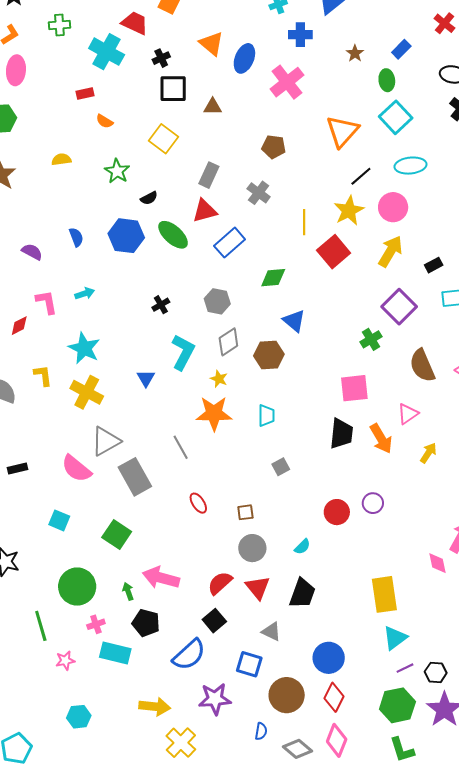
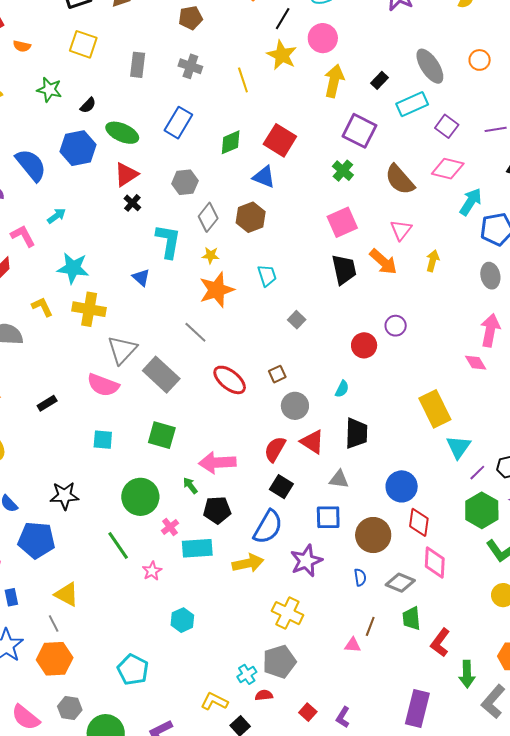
red triangle: (205, 211) -> (126, 175), moved
blue semicircle: (76, 237) -> (31, 165), size x1.8
red square: (334, 252) -> (280, 140), moved
red ellipse: (198, 503) -> (230, 380), size x1.6
yellow arrow: (155, 707) -> (248, 563), moved

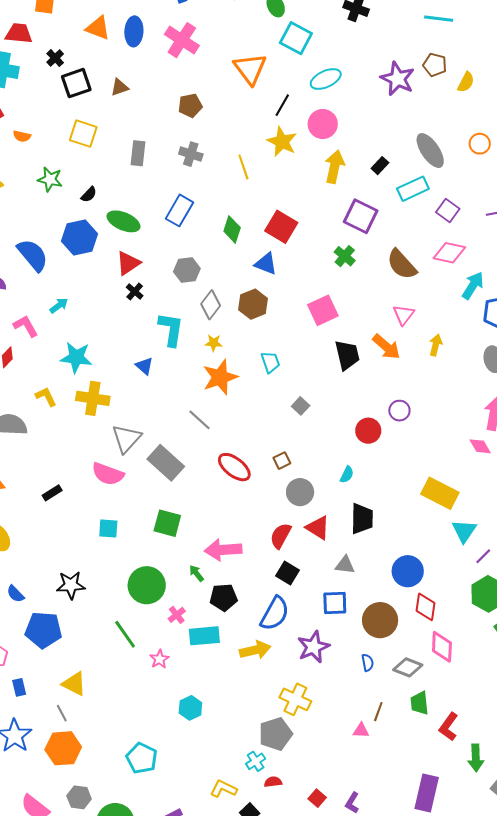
green diamond: (231, 142) -> (232, 229), turned -48
pink square: (342, 222) -> (323, 310), moved
yellow rectangle: (435, 409) -> (440, 493), turned -36
gray pentagon: (279, 662) -> (276, 734), moved

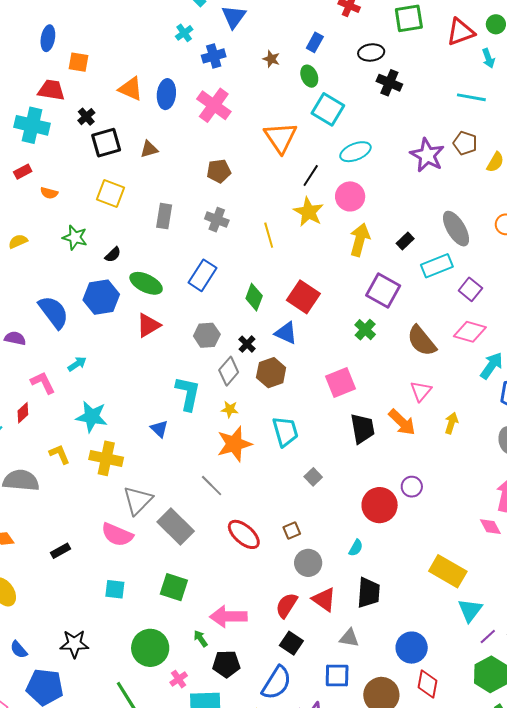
black cross: (135, 292) -> (247, 344), moved
cyan trapezoid: (270, 362) -> (285, 432), size x1.4
red circle: (368, 431) -> (380, 505), size x1.4

